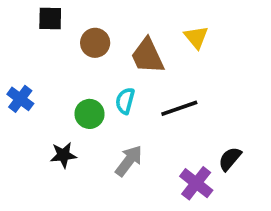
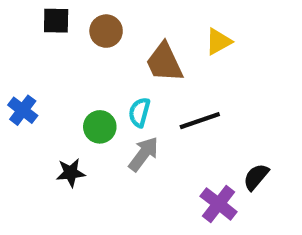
yellow triangle: (196, 37) -> (219, 41), turned 40
brown circle: (95, 43) -> (106, 31), moved
gray arrow: (129, 161) -> (144, 154), moved

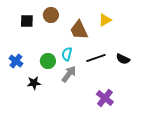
black square: (56, 21) -> (27, 21), moved
blue cross: (23, 110) -> (16, 61), moved
black semicircle: (256, 177) -> (123, 59), moved, turned -104

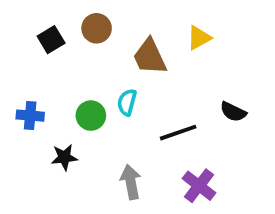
black square: (27, 21) -> (51, 40), turned -32
black line: (96, 58) -> (178, 133), moved
blue cross: (16, 61) -> (30, 116), turned -32
gray arrow: (69, 74) -> (131, 182), moved, turned -48

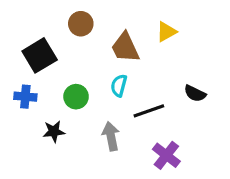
black square: (51, 40) -> (40, 55), moved, size x1.5
cyan semicircle: (127, 102) -> (119, 86), moved
gray arrow: (131, 182) -> (111, 136), moved

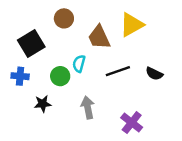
yellow triangle: (166, 32) -> (132, 25), size x1.5
cyan semicircle: (119, 86) -> (79, 64), moved
black line: (149, 111) -> (118, 71), moved

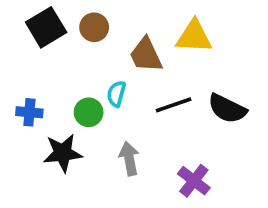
yellow triangle: (132, 25) -> (194, 37), turned 32
black square: (31, 44) -> (46, 27), moved
black semicircle: (154, 74) -> (227, 109), size x1.5
black star: (43, 104) -> (63, 153), size x1.5

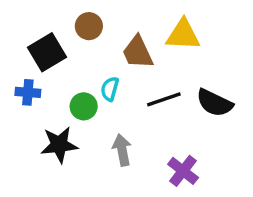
black square: (46, 27) -> (47, 52), moved
blue cross: (29, 112) -> (28, 92), moved

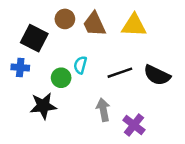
black square: (47, 52) -> (34, 38), turned -32
brown trapezoid: (138, 52) -> (94, 24), moved
gray arrow: (122, 150) -> (103, 110), moved

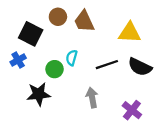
yellow triangle: (134, 25) -> (130, 33), moved
blue cross: (20, 68) -> (18, 60), turned -35
purple cross: (134, 125) -> (132, 110), moved

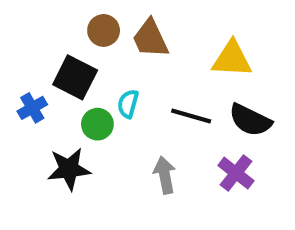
black square: (31, 34) -> (75, 77), moved
black line: (107, 65) -> (191, 116), turned 35
purple cross: (132, 110) -> (236, 173), moved

